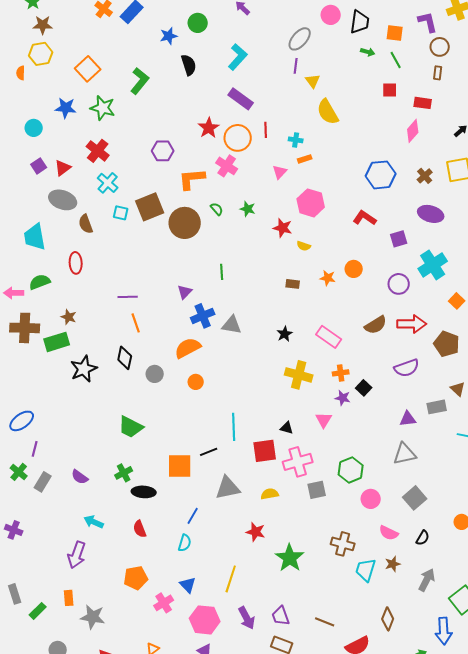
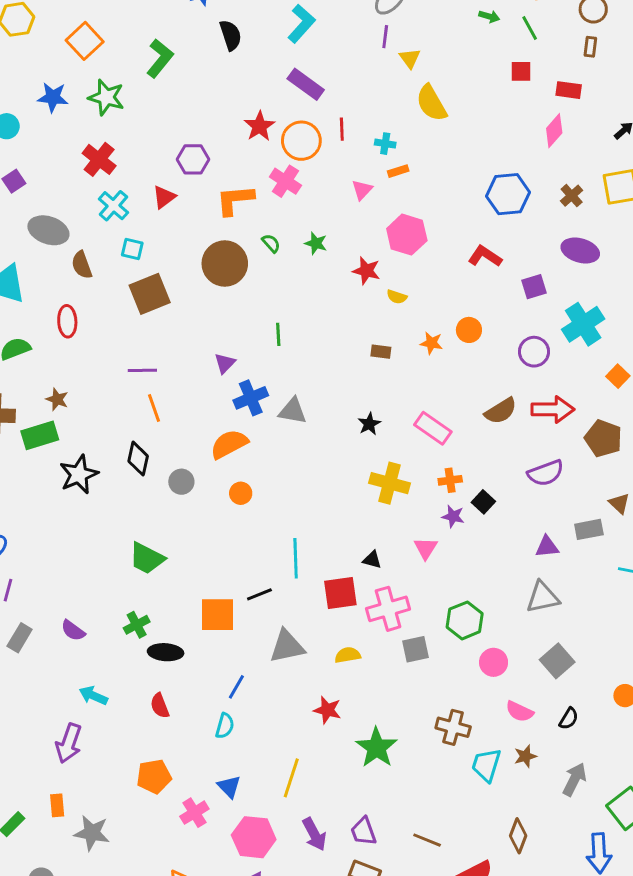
red triangle: (63, 168) -> (164, 197), moved
brown square: (150, 207) -> (150, 294), moved

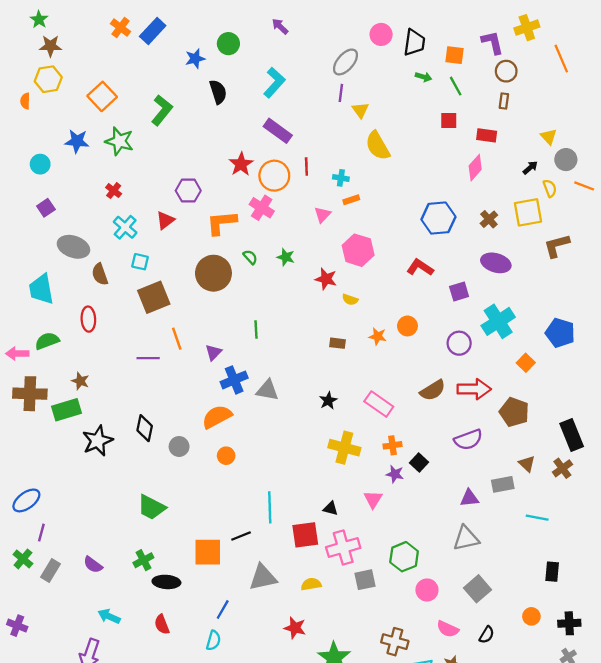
red cross: (99, 159) -> (114, 191), size x0.6
orange line: (154, 408) -> (177, 339), moved

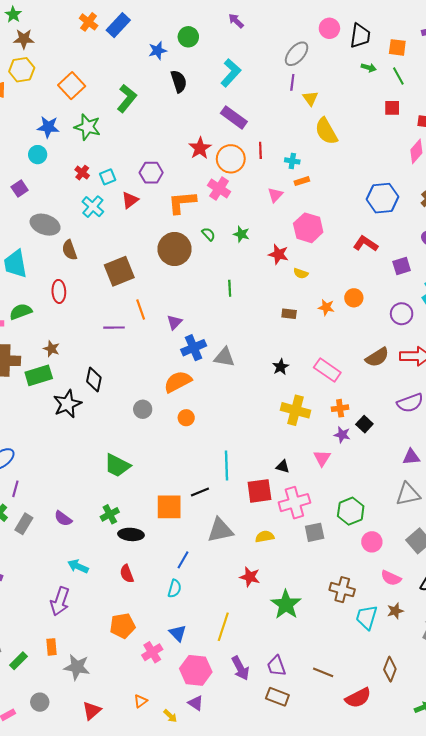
cyan circle: (40, 164) -> (38, 155), moved
cyan square: (140, 262) -> (108, 177), moved, turned -35
green line: (256, 329) -> (230, 288), moved
black diamond: (145, 428) -> (94, 380), moved

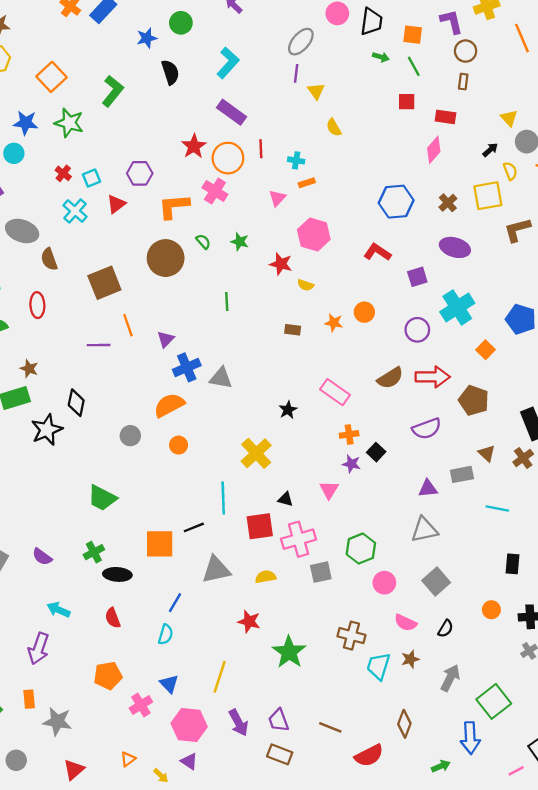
yellow semicircle: (326, 131) -> (334, 127), size x0.6
black star: (281, 367) -> (288, 410), moved
yellow cross: (295, 410) -> (256, 453), moved, turned 32

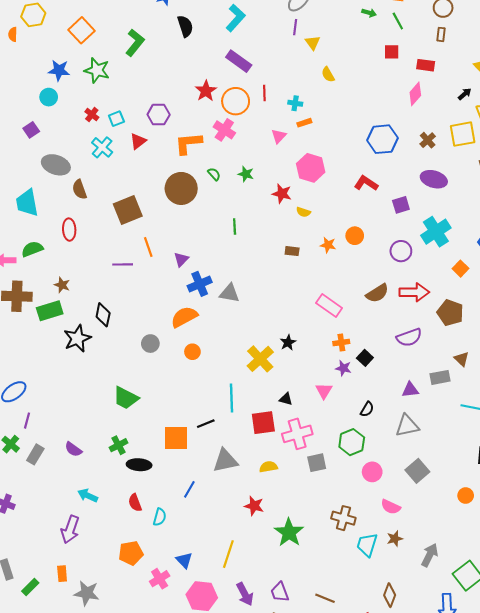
black star: (288, 410) -> (288, 342), moved
black semicircle: (446, 629) -> (367, 409), moved
cyan semicircle: (166, 634) -> (160, 517), moved

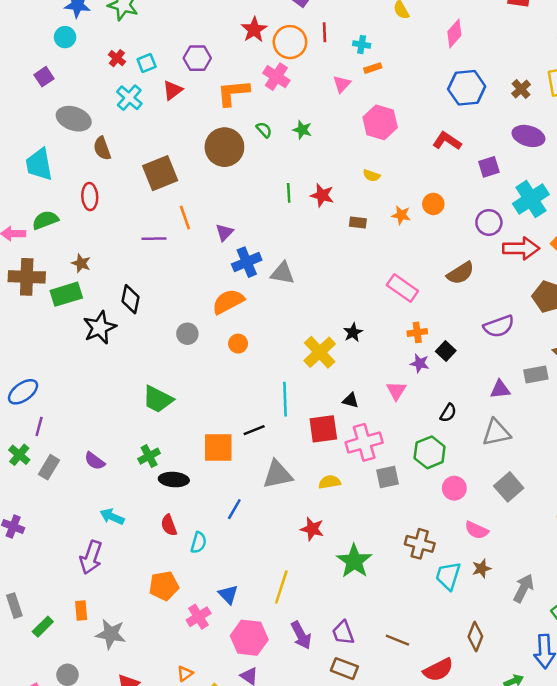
pink diamond: (415, 94) -> (454, 33), moved
red star: (282, 194) -> (322, 195), moved
red arrow: (414, 292) -> (521, 248), moved

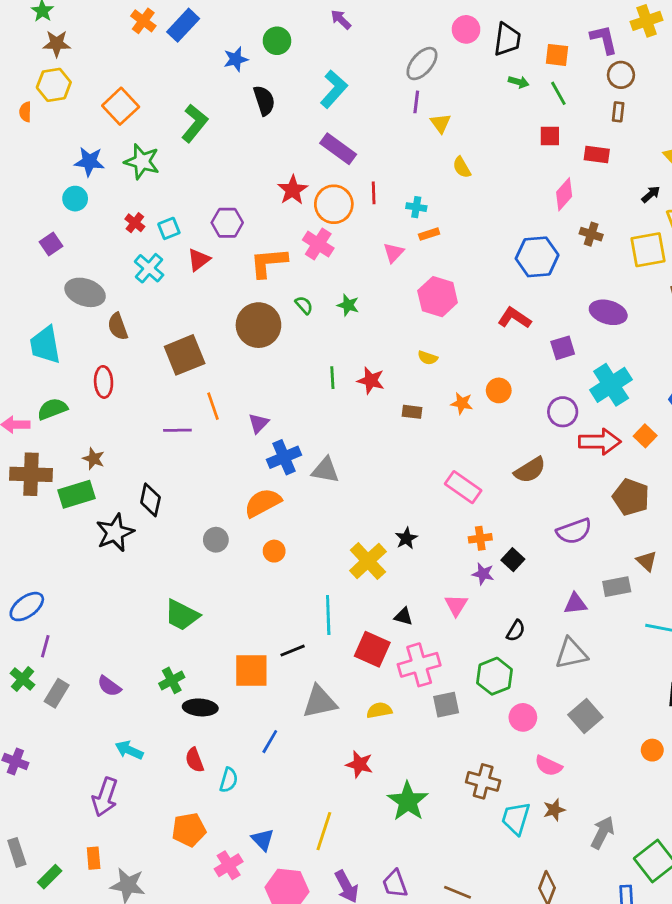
pink diamond: (454, 33) -> (564, 194), moved
brown cross: (521, 89) -> (591, 234), moved, turned -30
red square: (323, 429) -> (372, 649), turned 32

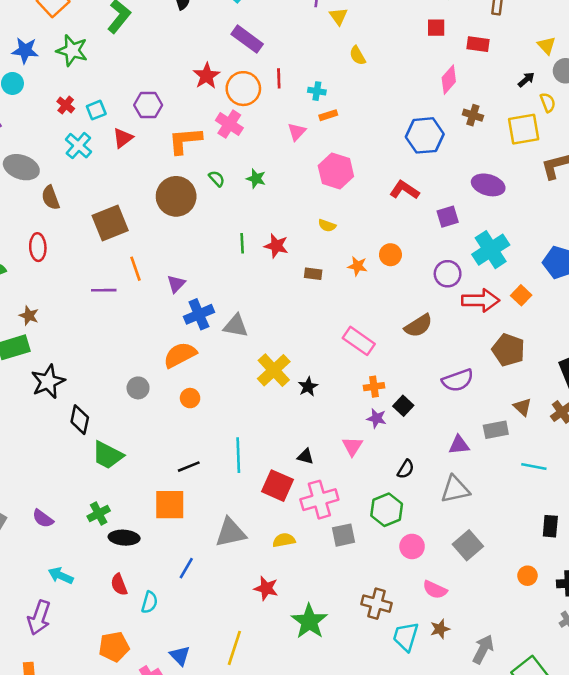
black diamond: (150, 500) -> (80, 420), moved
yellow cross: (368, 561) -> (274, 370), moved
black line: (293, 651) -> (189, 467), moved

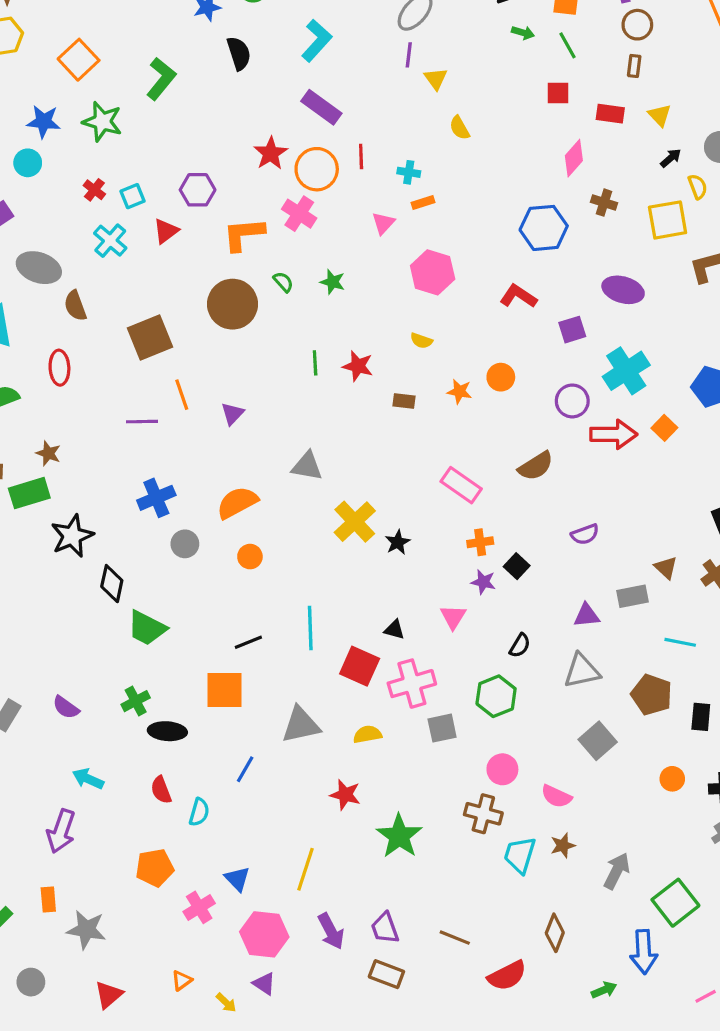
yellow triangle: (547, 45) -> (660, 115), moved
blue cross: (199, 314) -> (156, 498), moved
brown pentagon: (508, 350) -> (652, 695), moved
purple semicircle: (458, 380) -> (585, 534), size x0.7
pink circle: (412, 546) -> (502, 769), moved

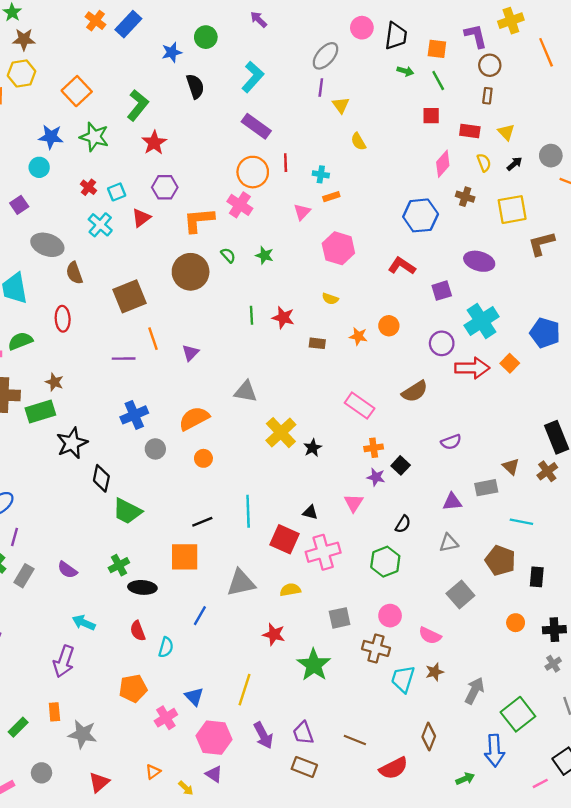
red star: (271, 153) -> (154, 143), moved
yellow semicircle: (698, 187) -> (484, 163), moved
gray triangle: (582, 671) -> (449, 543), size x0.7
gray square: (442, 728) -> (340, 618), moved

